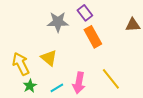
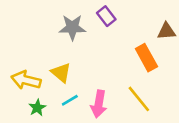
orange rectangle: (93, 37) -> (146, 58), moved
yellow arrow: (21, 64) -> (26, 80), turned -50
cyan line: (57, 88) -> (70, 100), moved

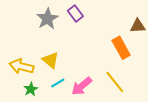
purple rectangle: (106, 16) -> (75, 13), moved
gray star: (72, 27) -> (47, 19), moved, turned -30
pink arrow: (99, 104) -> (82, 86), turned 40

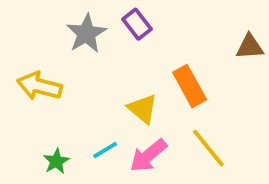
orange rectangle: (121, 48) -> (190, 86), moved
yellow triangle: (50, 60) -> (143, 109), moved
yellow arrow: (21, 66) -> (39, 86), moved

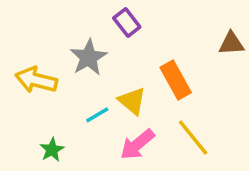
gray star: (86, 34) -> (89, 57), moved
cyan line: (105, 150) -> (97, 115), moved

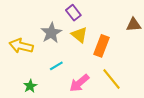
orange rectangle: (176, 80) -> (101, 46), turned 50
yellow triangle: (132, 101) -> (79, 35), moved

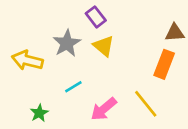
orange rectangle: (101, 46) -> (164, 64), moved

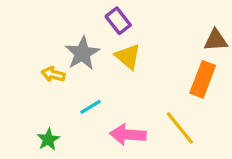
yellow arrow: (27, 60) -> (53, 74), moved, size x0.6
pink arrow: (104, 109) -> (128, 135), turned 44

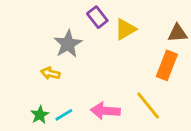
yellow triangle: (128, 57) -> (125, 29), moved, turned 50
yellow arrow: (53, 74) -> (50, 73), moved
cyan line: (91, 107) -> (64, 115), moved

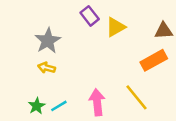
gray star: (68, 44) -> (48, 41), moved
orange rectangle: (167, 65) -> (154, 60), turned 40
pink arrow: (105, 111) -> (97, 102), turned 80

